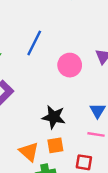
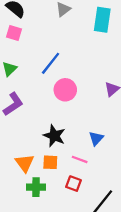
pink circle: (70, 65) -> (65, 90), moved
pink line: (96, 134) -> (80, 159), moved

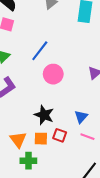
pink line: (80, 159) -> (87, 137), moved
red square: (74, 184) -> (60, 135), moved

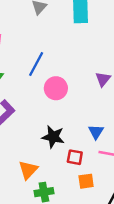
orange square: (41, 139) -> (86, 181), moved
orange triangle: (18, 140) -> (28, 170), turned 30

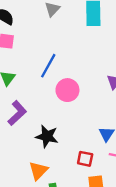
black star: (53, 137) -> (47, 136), moved

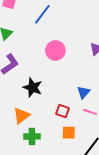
blue line: (48, 66) -> (42, 14), moved

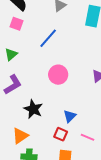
blue triangle: (83, 92) -> (70, 116), moved

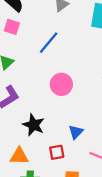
red square: (61, 134) -> (57, 152), moved, turned -32
orange triangle: (20, 136) -> (19, 156), turned 36

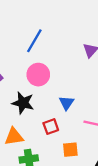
blue line: (49, 43) -> (34, 41), moved
pink circle: (61, 84) -> (38, 75), moved

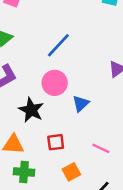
blue triangle: (66, 103) -> (81, 104), moved
orange square: (70, 150) -> (71, 172), turned -35

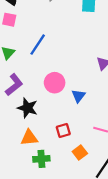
blue line: (58, 45) -> (38, 45), moved
black star: (31, 110) -> (27, 108), moved

